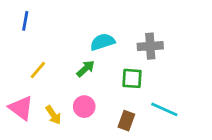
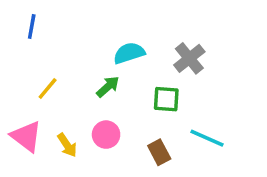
gray cross: (150, 46) -> (189, 58), turned -35
brown rectangle: (126, 121) -> (159, 152), turned -48

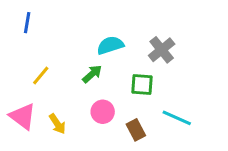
pink circle: (106, 135) -> (103, 112), moved

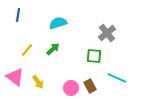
cyan semicircle: (110, 45) -> (58, 23), moved
green arrow: (92, 74) -> (53, 49), moved
pink circle: (103, 112) -> (71, 88), moved

